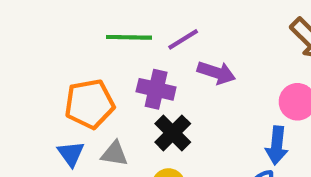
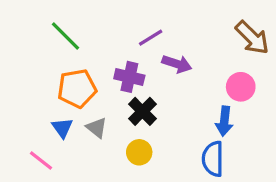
green line: (129, 37) -> (66, 36), moved, turned 44
gray triangle: (114, 154) -> (97, 128), turned 30

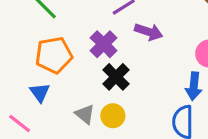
purple cross: (129, 77) -> (104, 44), turned 32
gray triangle: (97, 128) -> (85, 114), moved

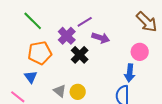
purple cross: (104, 44) -> (67, 36), moved
black cross: (116, 77) -> (80, 55), moved

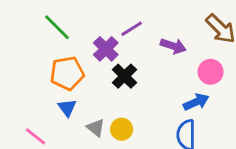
purple arrow: (101, 38) -> (173, 46), moved
blue arrow: (130, 73) -> (196, 102), turned -120
blue triangle: (31, 77) -> (67, 108), moved

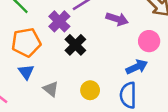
yellow circle: (122, 129) -> (90, 90), moved

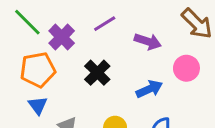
purple cross: (59, 21) -> (62, 37), moved
blue arrow: (137, 67) -> (149, 89), moved

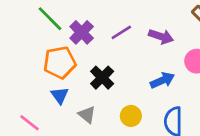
purple line: (105, 24) -> (121, 32), moved
black cross: (97, 73) -> (102, 78), moved

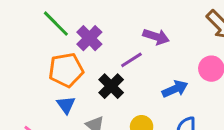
purple line: (121, 32) -> (131, 60), moved
purple arrow: (161, 36) -> (156, 37), moved

